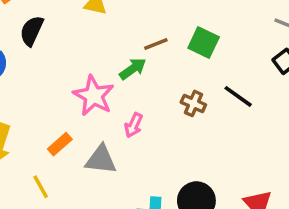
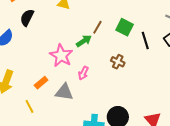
brown line: (156, 44) -> (97, 27), turned -40
black line: (238, 96) -> (145, 41), moved, turned 36

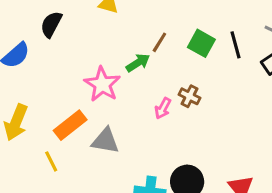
black line: (145, 41) -> (235, 45), moved
pink arrow: (83, 73) -> (163, 108), moved
orange rectangle: (41, 83) -> (70, 125), size x1.5

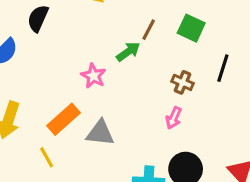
black line: (235, 45) -> (223, 68), moved, turned 36
pink star: (102, 84) -> (93, 76), size x0.7
pink arrow: (163, 108) -> (174, 118), moved

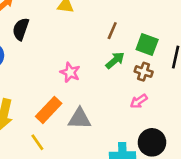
green square: (191, 28) -> (147, 45), moved
green arrow: (128, 52) -> (115, 60), moved
pink arrow: (174, 118) -> (139, 101), turned 36

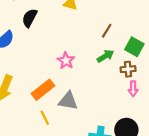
brown cross: (144, 72) -> (128, 69), turned -32
pink arrow: (139, 101) -> (133, 89), moved, turned -64
yellow line: (37, 142) -> (45, 118), moved

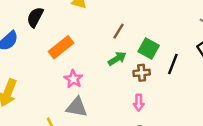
pink star: (66, 61) -> (73, 79), moved
pink arrow: (133, 89) -> (139, 103), moved
orange rectangle: (43, 90) -> (61, 47), moved

